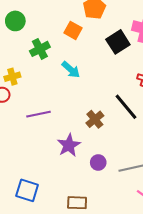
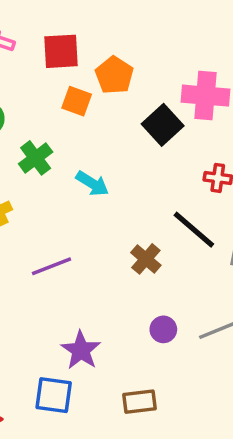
orange square: (73, 30) -> (77, 101), moved
purple star: (69, 145) -> (81, 350), moved

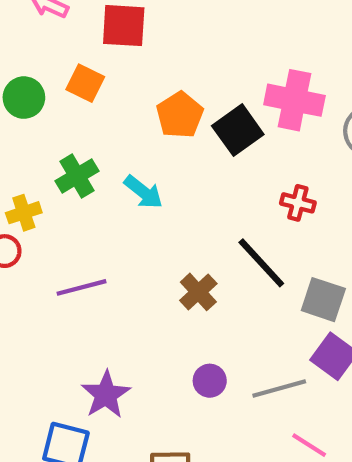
orange pentagon: (114, 75) -> (180, 115), moved
orange square: (77, 101) -> (85, 83), moved
green cross: (36, 158) -> (77, 176), moved

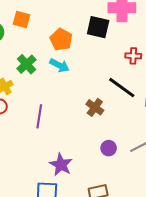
orange pentagon: (180, 115) -> (61, 40), moved
black square: (238, 130) -> (98, 27), turned -30
purple line: (82, 287) -> (39, 116), turned -55

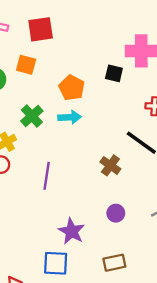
black square: (98, 27) -> (114, 73), size x0.7
cyan arrow: (59, 65) -> (70, 117), turned -30
purple circle: (109, 148) -> (116, 213), moved

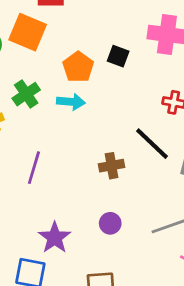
orange square: (26, 65) -> (28, 32), size x1.5
black square: (114, 73) -> (118, 56), moved
brown cross: (110, 165) -> (112, 166), turned 36

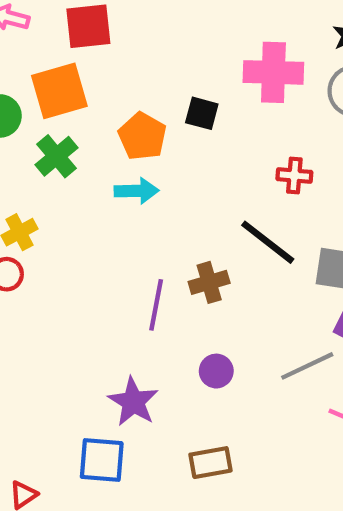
orange square: (28, 32) -> (59, 91), turned -33
green cross: (26, 94) -> (57, 156), moved
purple line: (34, 168) -> (156, 305), moved

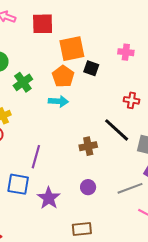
pink cross: (273, 72) -> (126, 52), size x0.6
orange square: (59, 91) -> (72, 49), moved
purple line: (156, 305) -> (36, 157), moved
blue square: (102, 460) -> (18, 184), moved

